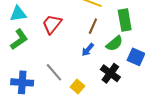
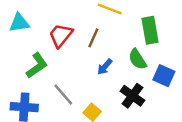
brown line: (93, 26) -> (93, 38), moved
green L-shape: (19, 39) -> (37, 66), moved
green semicircle: (114, 44) -> (137, 59), turned 96

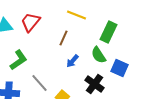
green rectangle: (150, 30) -> (108, 32), turned 35
red trapezoid: (61, 35) -> (30, 22), moved

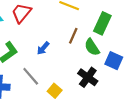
brown line: (63, 38) -> (73, 36), moved
blue arrow: (72, 61) -> (43, 48), moved

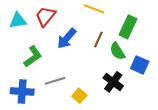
blue arrow: (43, 48) -> (67, 38), moved, size x1.5
gray line: (31, 76) -> (55, 81), turned -66

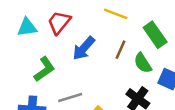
green rectangle: (128, 27) -> (155, 35), turned -60

